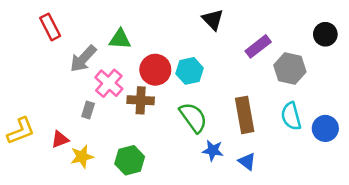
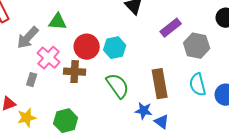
blue star: (213, 150) -> (144, 111), moved

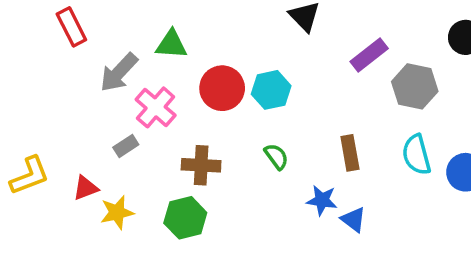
brown cross: (75, 72) -> (201, 165), moved
gray rectangle: (32, 80) -> (126, 146), turned 40
brown rectangle: (160, 84) -> (350, 153), size x0.7
green semicircle: (118, 86) -> (276, 156), size x0.6

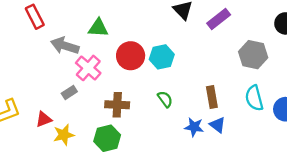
purple rectangle: (369, 55) -> (219, 19), moved
gray arrow: (119, 72) -> (65, 46), turned 64
blue triangle: (353, 220) -> (217, 125), moved

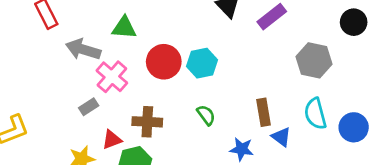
red triangle: (44, 119) -> (112, 140), moved
blue triangle: (217, 125) -> (281, 137), moved

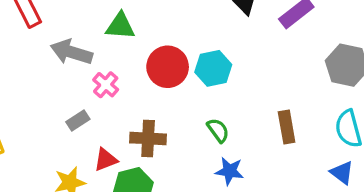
pink cross: (112, 77) -> (106, 85), size x0.7
blue triangle: (281, 137) -> (342, 173), moved
blue star: (242, 149) -> (230, 171), moved

